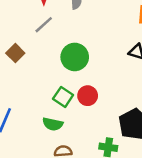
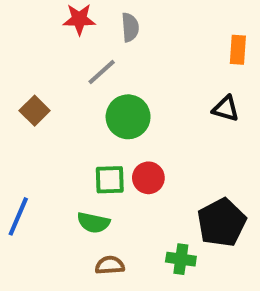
gray line: (44, 25) -> (102, 72), moved
green square: (63, 97) -> (110, 180), turned -36

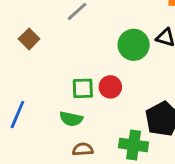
green circle: (128, 117) -> (134, 45), moved
green cross: (181, 259) -> (134, 145), size x1.4

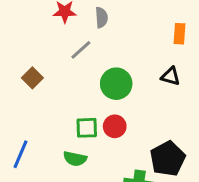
green circle: (134, 45) -> (116, 84), moved

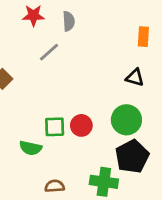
green circle: (116, 84) -> (126, 120), moved
green semicircle: (75, 159) -> (31, 148), moved

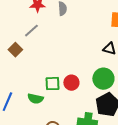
gray line: (49, 52) -> (31, 31), moved

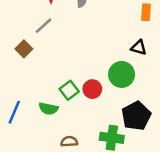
green circle: (103, 79) -> (122, 74), moved
green square: (52, 84) -> (69, 90), turned -35

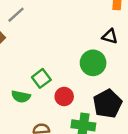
red circle: (92, 89) -> (64, 97), moved

